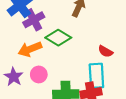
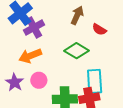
green diamond: (58, 38) -> (77, 51), moved
red semicircle: (105, 51) -> (99, 29), moved

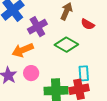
purple cross: (34, 28) -> (37, 27), moved
cyan rectangle: (95, 81) -> (84, 73), size x0.7

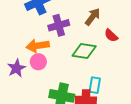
green diamond: (66, 45) -> (84, 51), turned -35
pink circle: (31, 73) -> (38, 62), moved

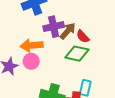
brown arrow: (93, 17) -> (68, 31), moved
red semicircle: (111, 35) -> (83, 36), moved

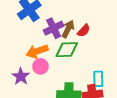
red semicircle: (83, 36) -> (84, 31), turned -80
green diamond: (77, 54) -> (67, 50), moved

